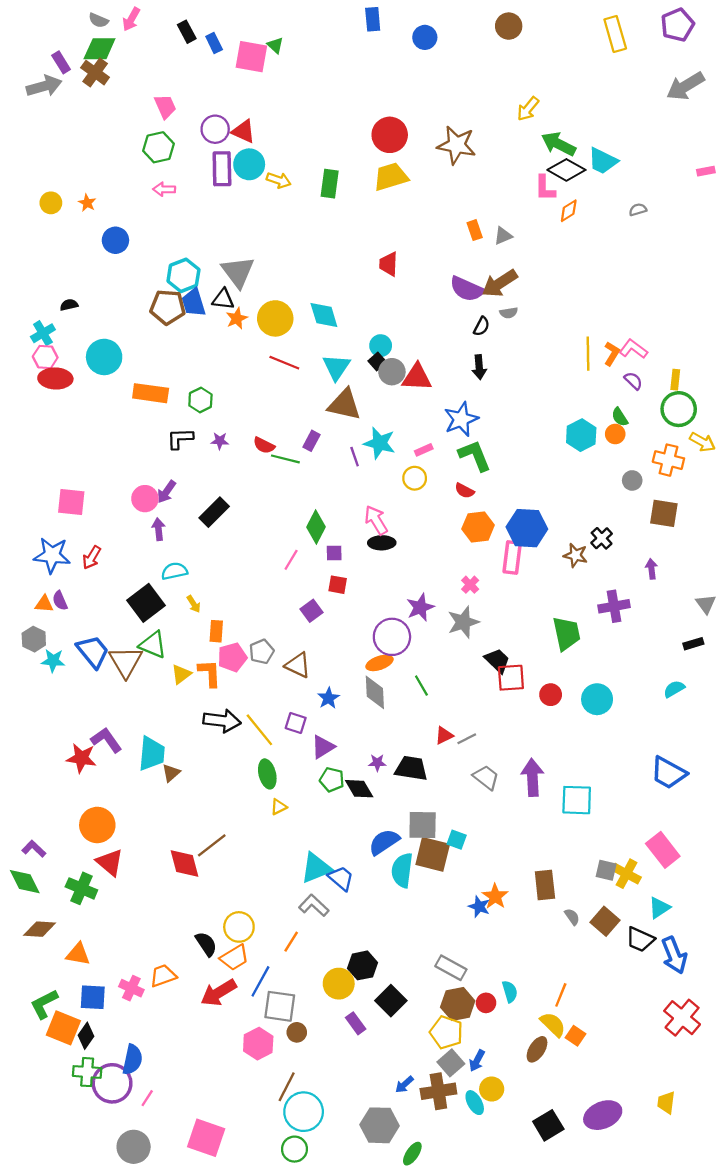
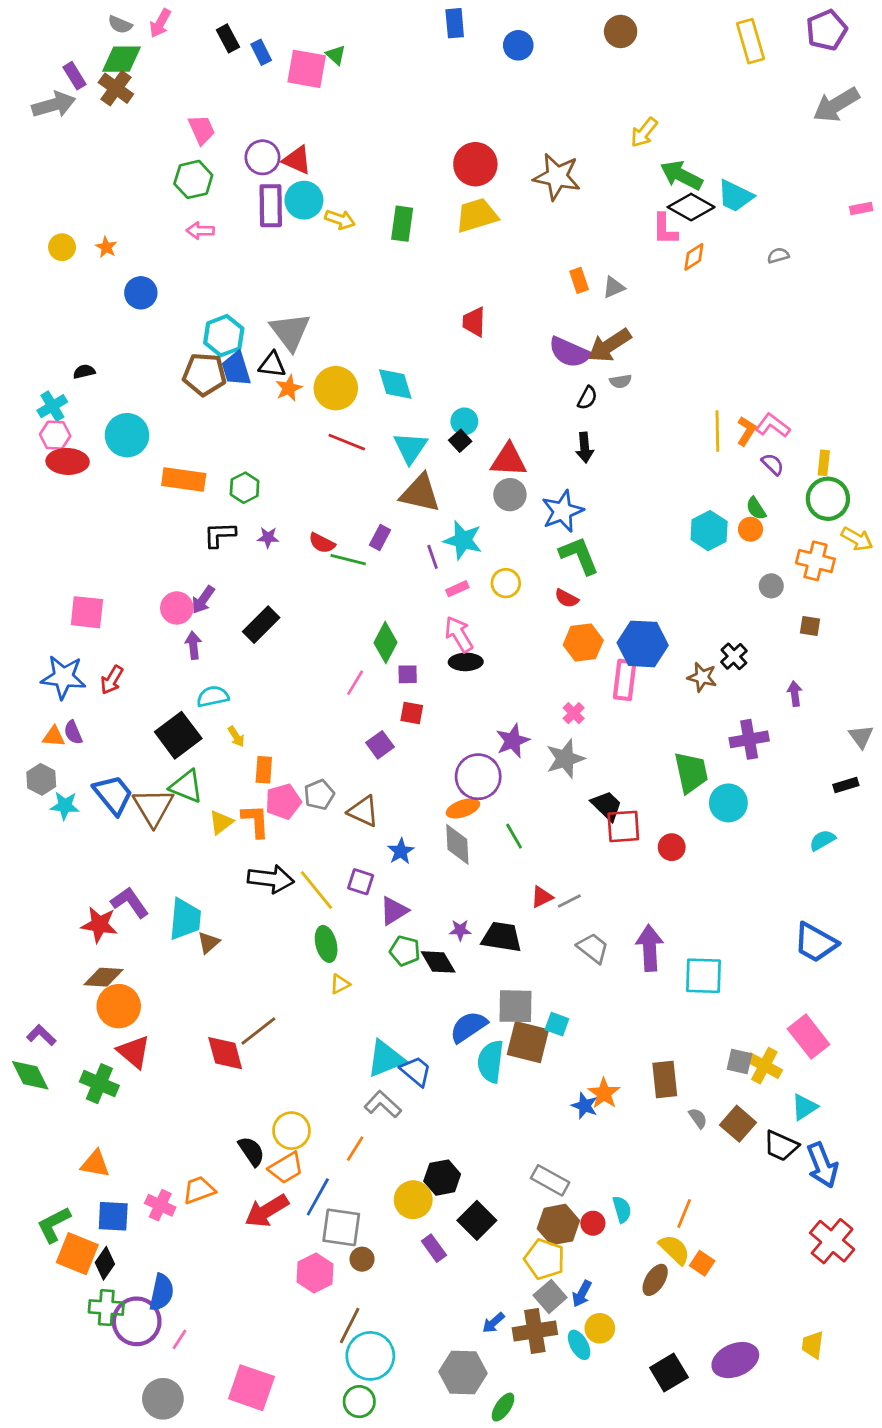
gray circle: (392, 372) -> (510, 495), moved
pink rectangle: (424, 450) -> (457, 589), moved
brown square: (664, 513) -> (810, 626), size x0.6
cyan circle: (597, 699) -> (728, 803), moved
brown diamond: (40, 929) -> (103, 977), moved

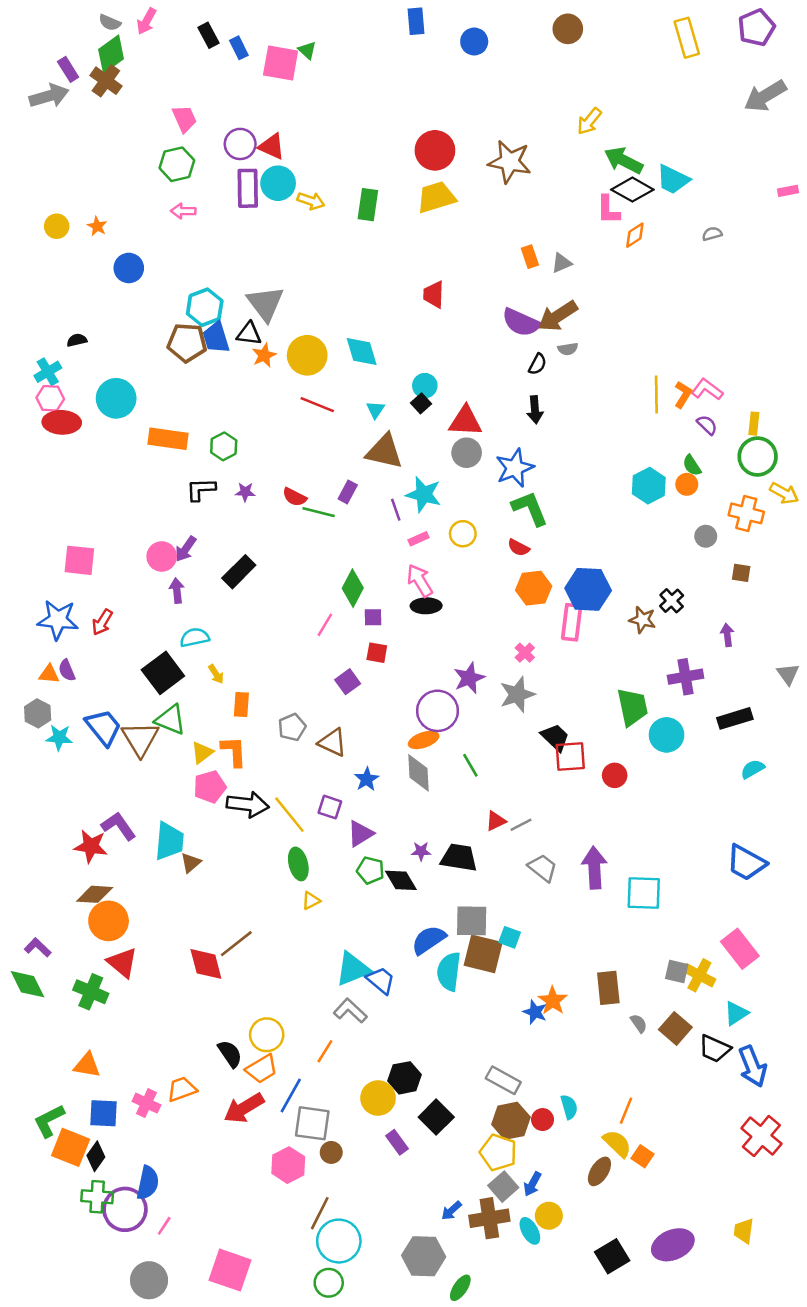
green diamond: (121, 59) -> (111, 54), turned -36
cyan triangle: (410, 448) -> (375, 410), size x0.6
black rectangle: (846, 785) -> (735, 718), moved, size x1.5
pink pentagon: (283, 802) -> (210, 787), moved

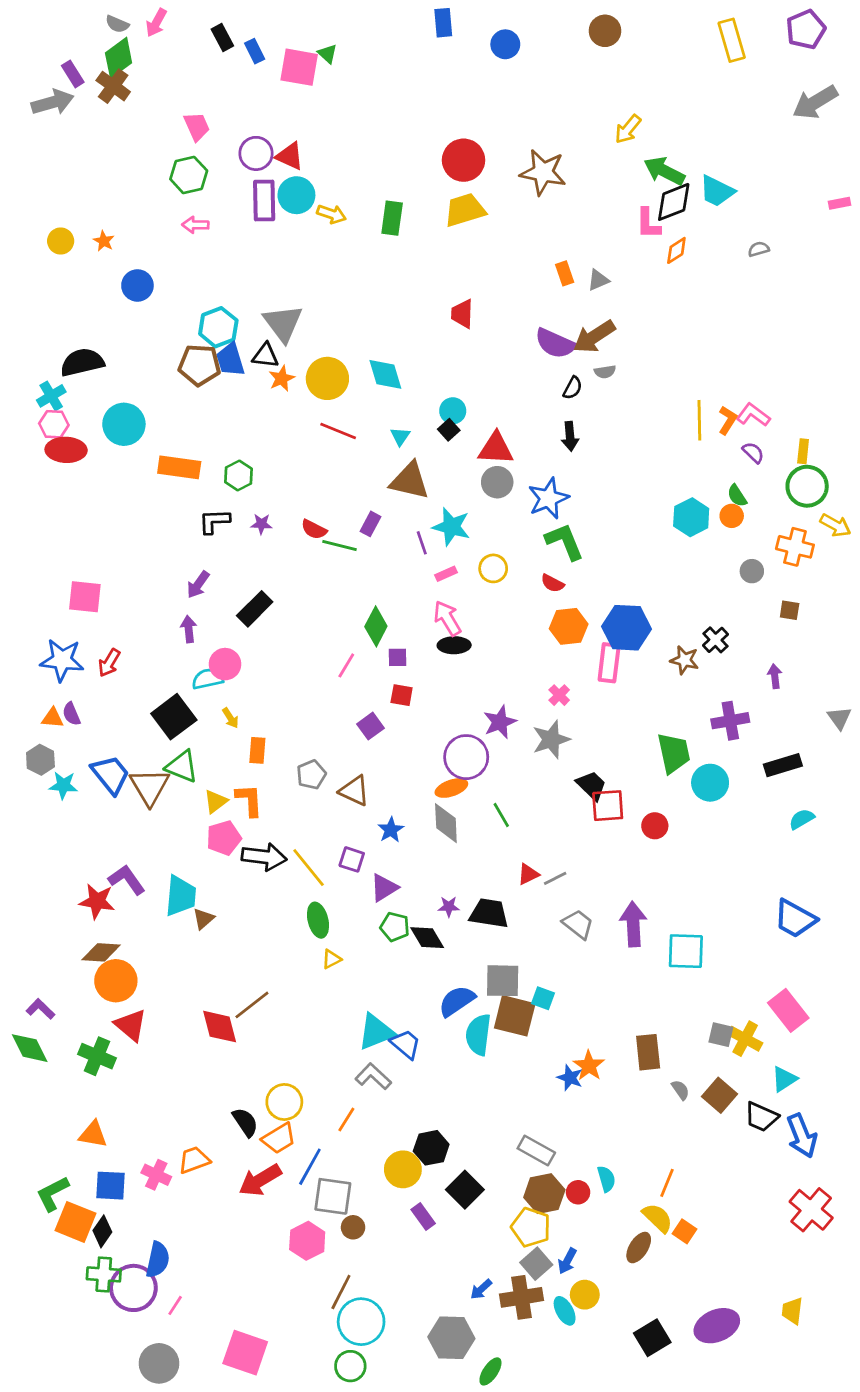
black diamond: (632, 190) -> (674, 202), turned -51
black semicircle: (77, 340) -> (82, 362), size x2.0
pink circle: (162, 556) -> (225, 664), moved

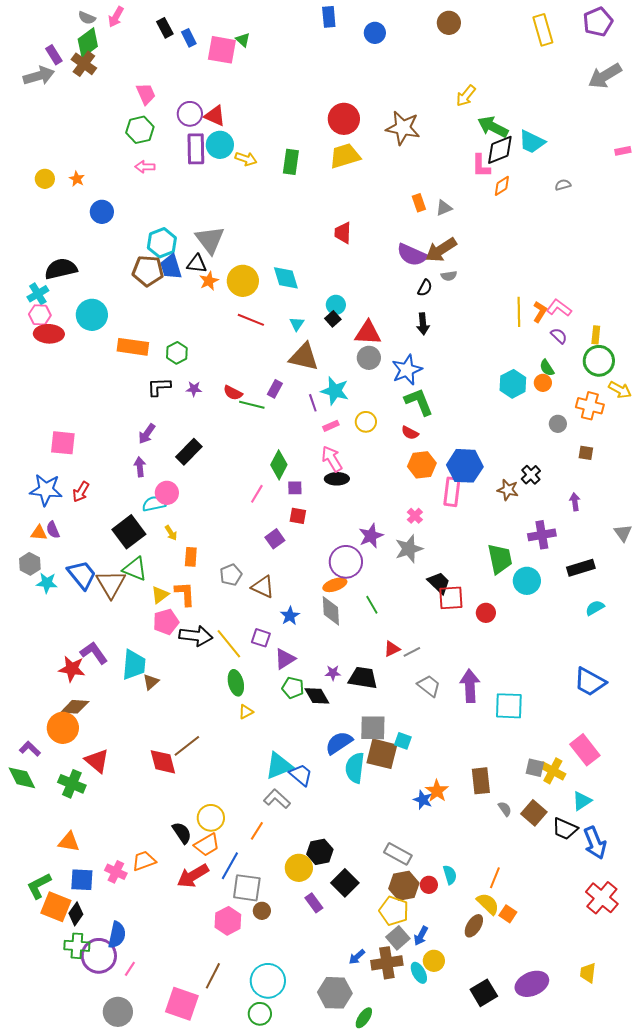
orange circle: (116, 981) -> (63, 728), moved
brown line: (341, 1292) -> (213, 976), moved

